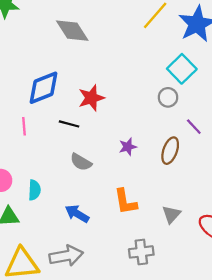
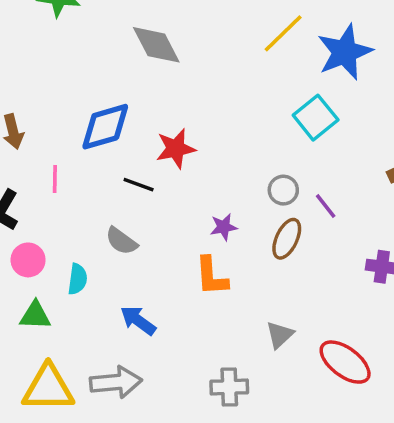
gray circle: (168, 97) -> (283, 190), moved
pink line: (24, 126) -> (55, 179), moved
gray semicircle: (81, 162) -> (121, 241), moved
orange L-shape: (126, 202) -> (211, 276), moved

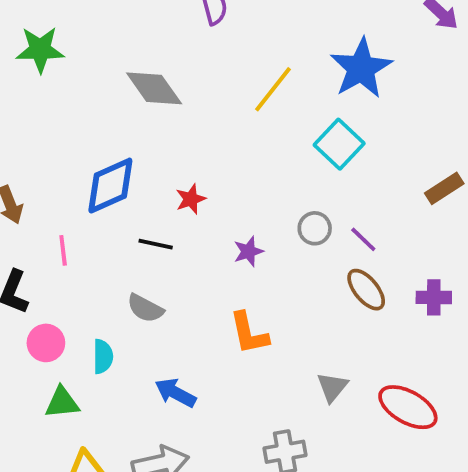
yellow line: (283, 33) -> (273, 89), moved
red star: (176, 149) -> (191, 199), size x0.7
purple star: (224, 227) -> (248, 251), moved
brown ellipse: (287, 239) -> (366, 290), moved, turned -57

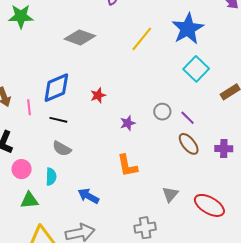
gray diamond: (154, 88) -> (80, 37), turned -36
cyan square: (339, 144) -> (196, 69), moved
black line: (156, 244) -> (58, 120), moved
pink line: (63, 250) -> (29, 107), moved
gray semicircle: (145, 308) -> (62, 149), moved

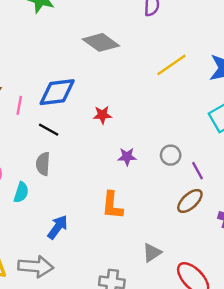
brown ellipse: (189, 144) -> (190, 201), turned 70
gray semicircle: (62, 149) -> (43, 164), turned 48
blue arrow: (88, 196) -> (58, 227), turned 80

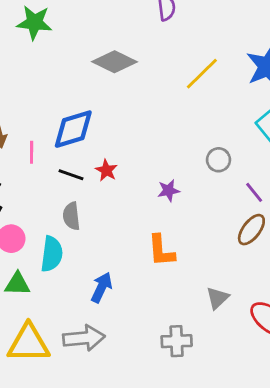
red star: (102, 115) -> (106, 170), moved, turned -30
gray circle: (171, 155) -> (219, 160), moved
cyan semicircle: (21, 192) -> (52, 254), size x1.4

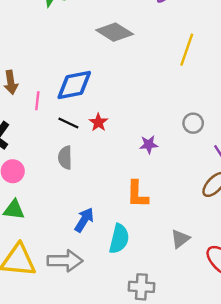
yellow line: (202, 74) -> (187, 50), turned -32
cyan semicircle: (52, 254) -> (119, 239), moved
gray cross: (177, 341) -> (141, 287), moved

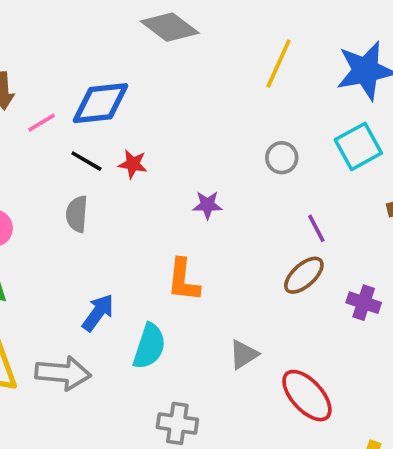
pink line: (37, 101) -> (41, 123), turned 48
red star: (98, 122) -> (133, 164), turned -30
gray circle: (193, 123) -> (282, 158), moved

